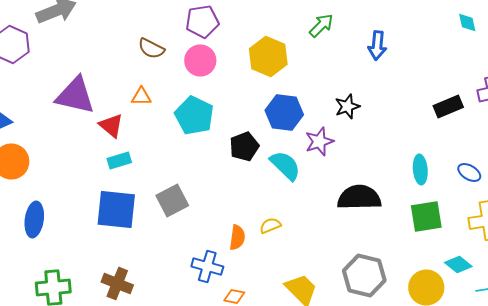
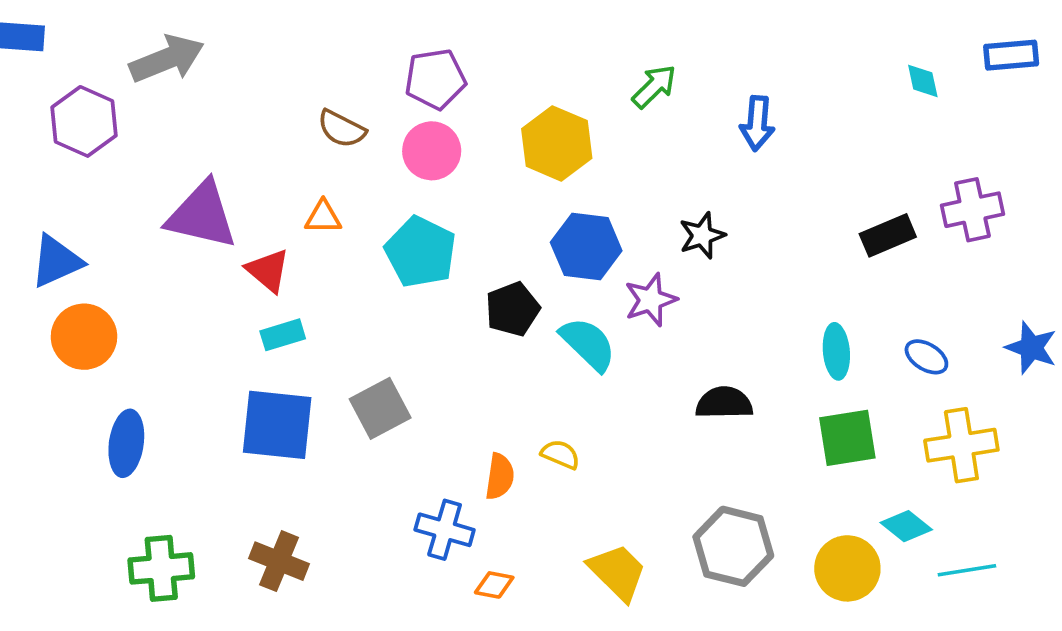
black semicircle: (359, 198) -> (724, 403), size x0.7
yellow semicircle: (270, 226) -> (560, 454), turned 45

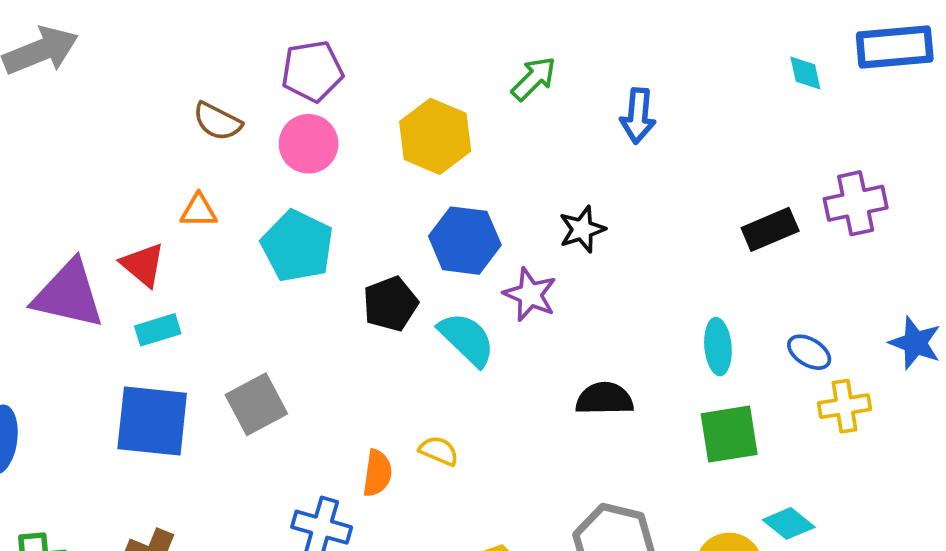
blue rectangle: (1011, 55) -> (895, 47), size x1.4
purple triangle: (202, 215) -> (68, 294), moved
purple star: (651, 300) -> (530, 294), turned -30
yellow cross: (961, 445) -> (844, 406), moved, size x0.7

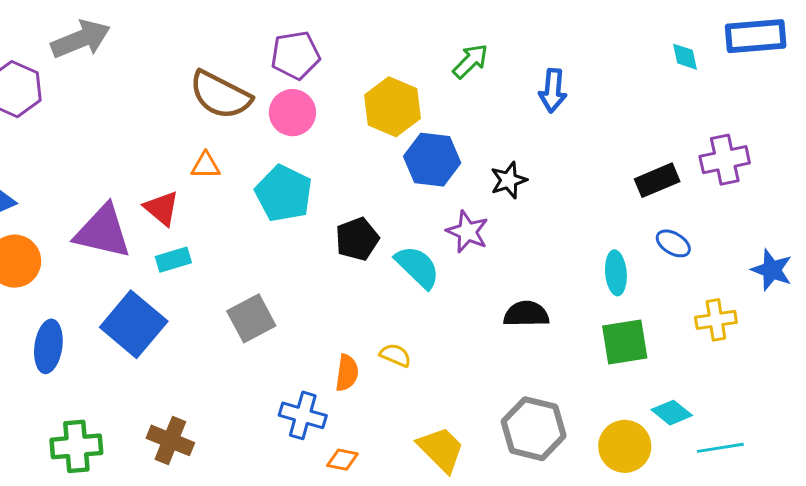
brown semicircle: (217, 121) -> (220, 95), size x1.6
blue hexagon: (465, 241) -> (432, 160), moved
blue ellipse: (809, 352) -> (673, 243), moved
blue square: (152, 421) -> (134, 324), moved, turned 34

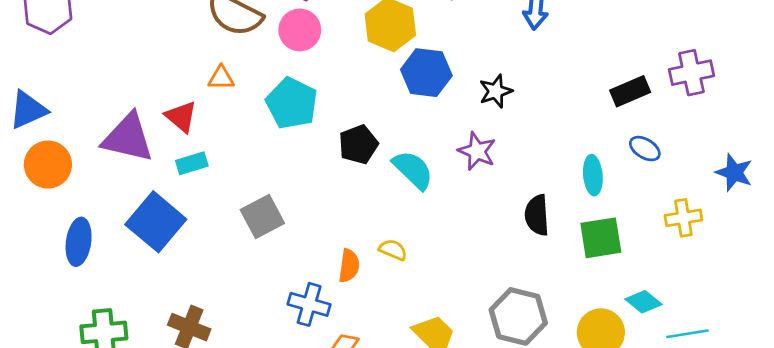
purple star: (467, 232) -> (477, 151), moved
black semicircle: (526, 314) -> (537, 215), moved, turned -93

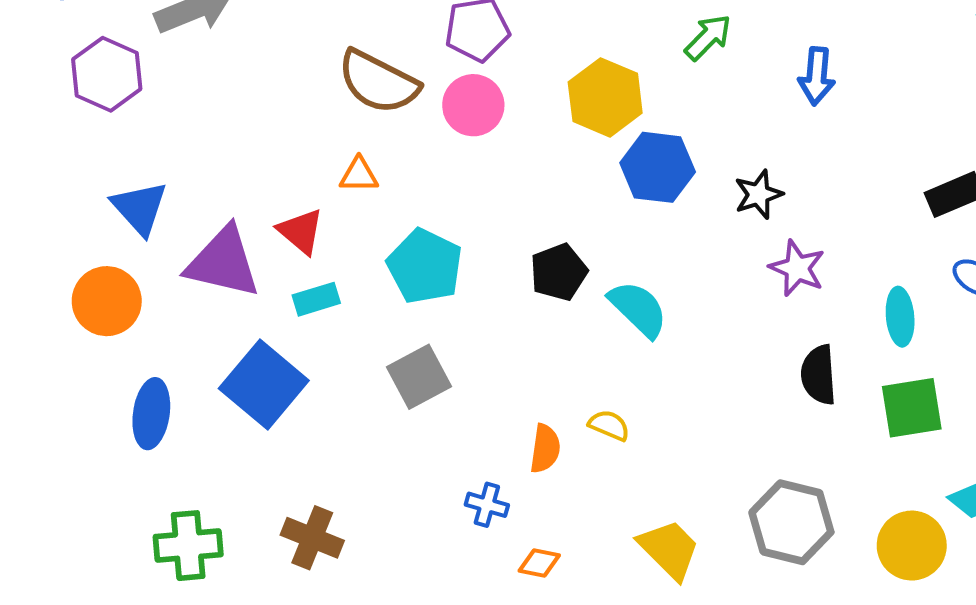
cyan pentagon: (292, 103) -> (425, 266), moved
blue triangle: (28, 110) -> (140, 208), moved, turned -48
purple star: (477, 151) -> (797, 268), moved
blue cross: (309, 304) -> (487, 505), size x0.7

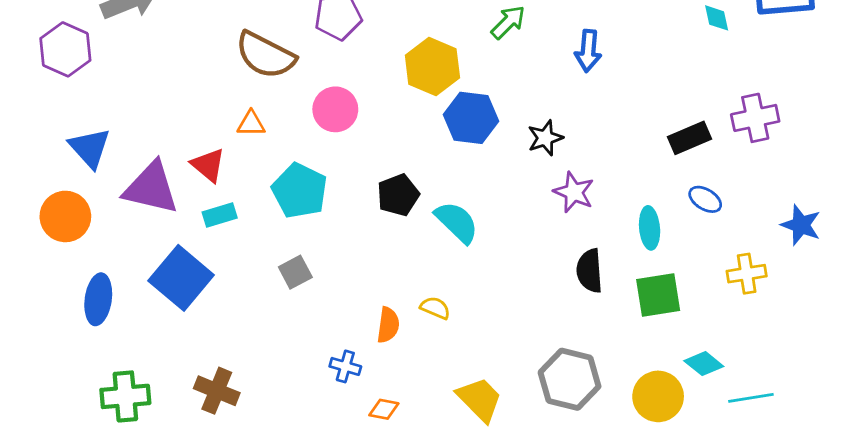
pink circle: (473, 105) -> (335, 109), moved
gray square: (419, 377) -> (295, 272), size x0.7

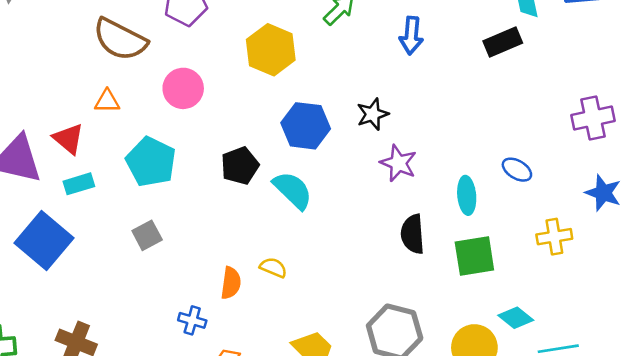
blue hexagon: (471, 118) -> (306, 126), moved
purple cross: (755, 118) -> (593, 118), moved
black rectangle: (690, 138) -> (503, 42), moved

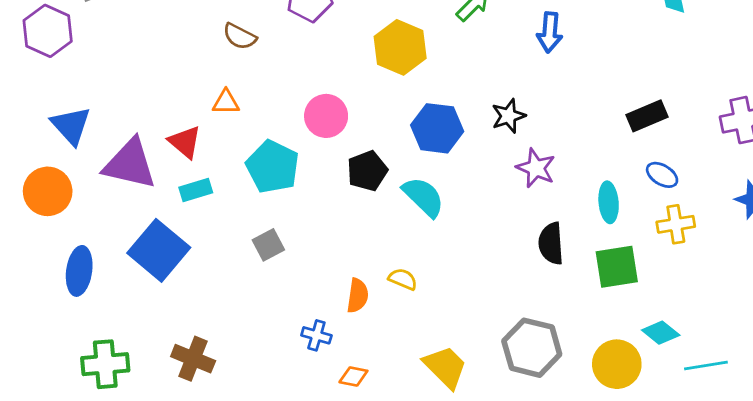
brown semicircle: (120, 39) -> (240, 36), size x0.6
black rectangle: (503, 42) -> (647, 116), moved
pink circle: (183, 88) -> (326, 116), moved
yellow cross: (554, 237) -> (676, 224), moved

